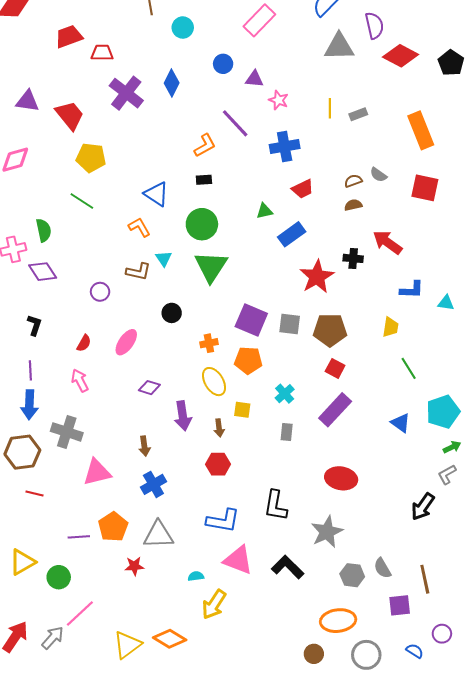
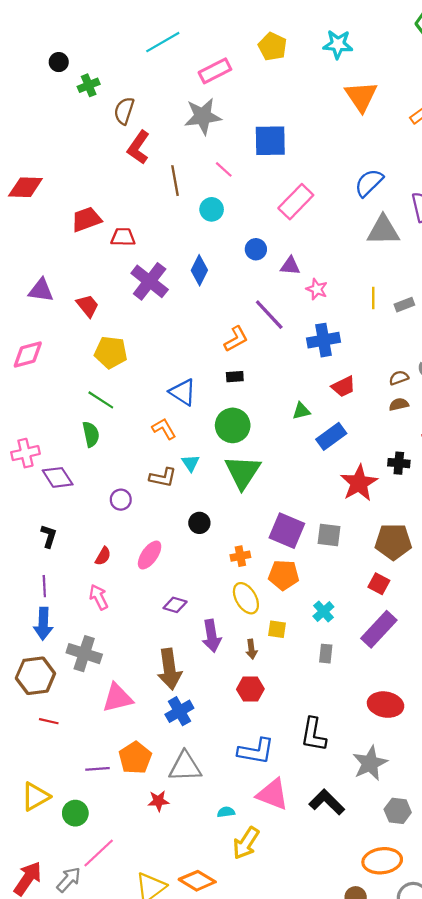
red trapezoid: (70, 115) -> (88, 306), size x0.7
green semicircle: (44, 230) -> (91, 434), moved
brown pentagon: (330, 330) -> (393, 542), moved
brown arrow: (144, 446) -> (169, 669), size x1.8

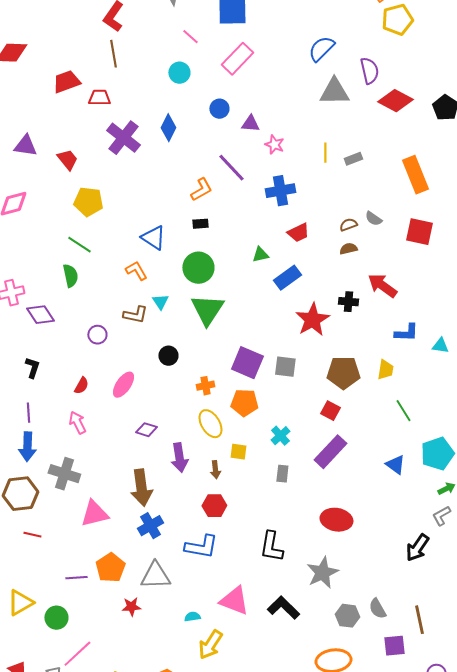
brown line: (175, 181) -> (113, 54), moved
pink rectangle: (296, 202) -> (237, 59), moved
blue L-shape: (256, 751) -> (201, 547), moved

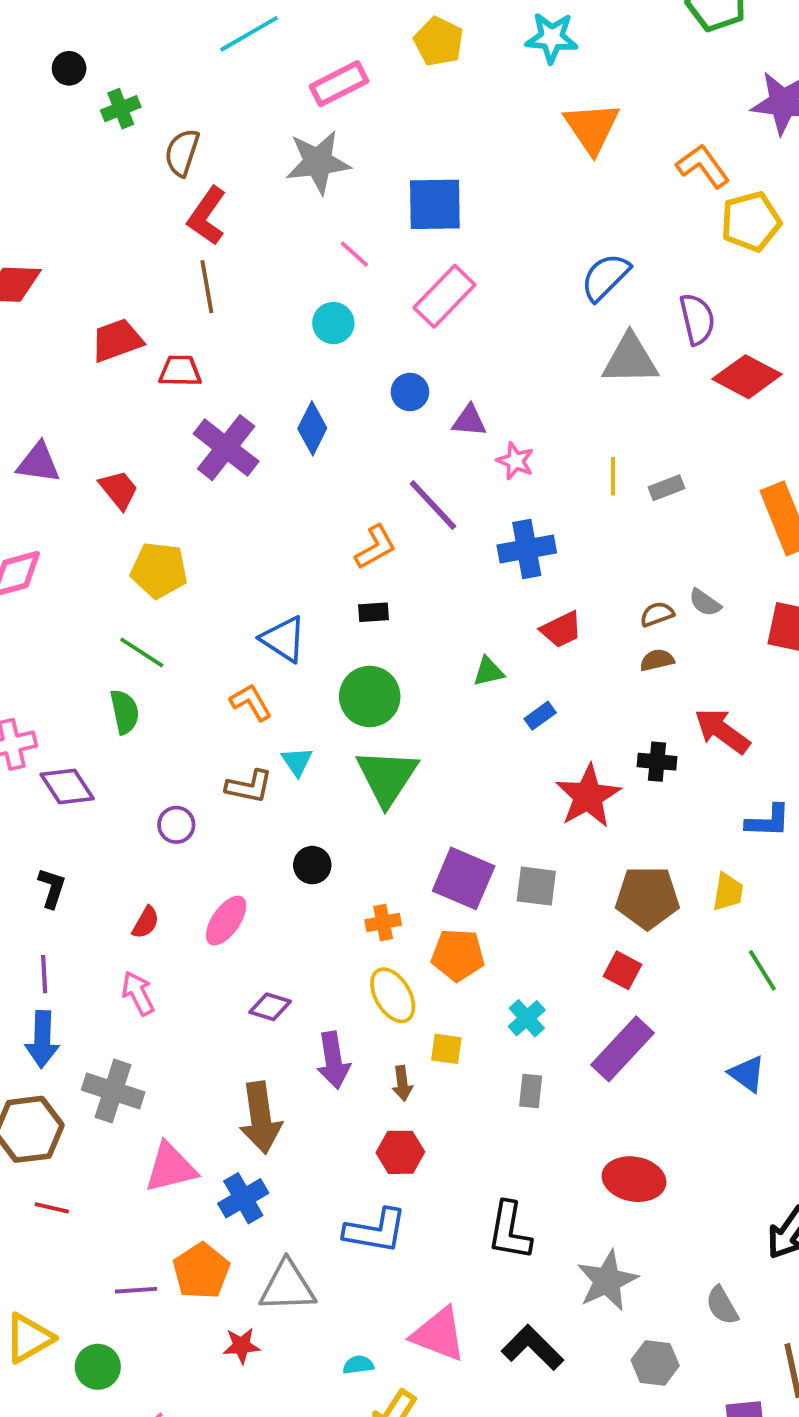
blue rectangle: (287, 278) -> (540, 716), size x0.6
blue cross: (150, 526) -> (243, 1198), moved
gray semicircle: (377, 609) -> (722, 1305), moved

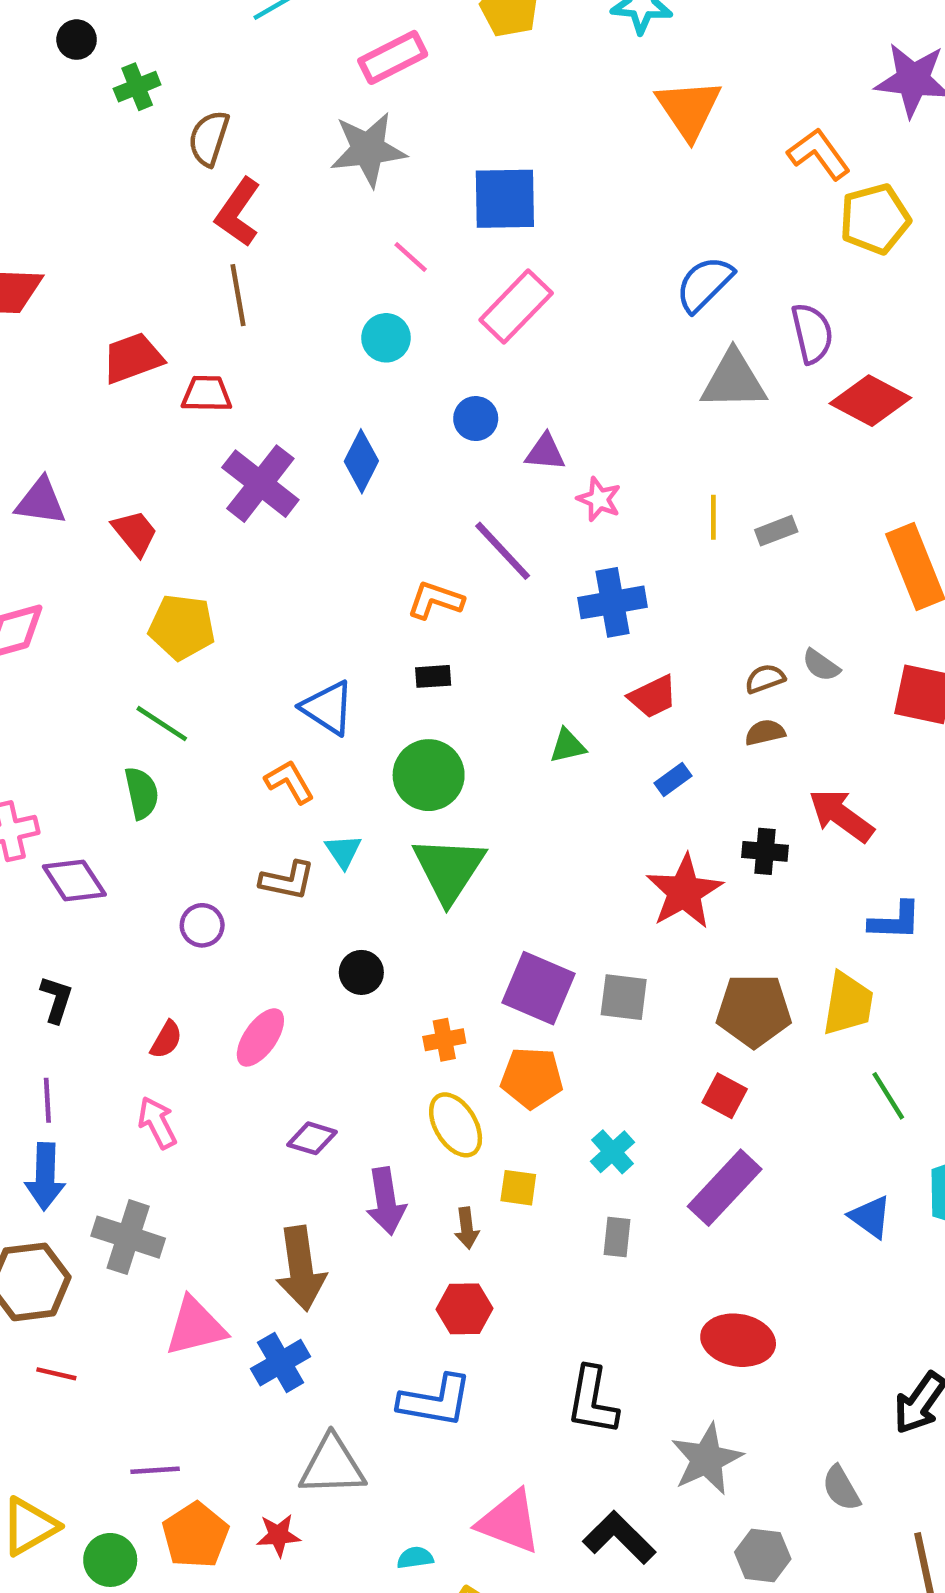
orange L-shape: (375, 547) -> (435, 600), turned -132
blue rectangle: (540, 716) -> (673, 780), moved
yellow trapezoid: (728, 892) -> (848, 1004), size x1.4
orange pentagon: (201, 1271) -> (195, 1535), moved

